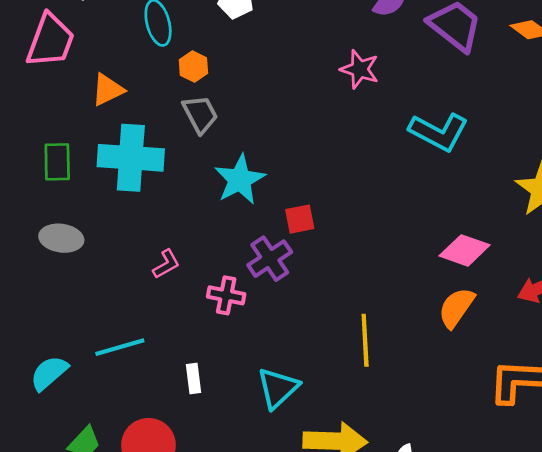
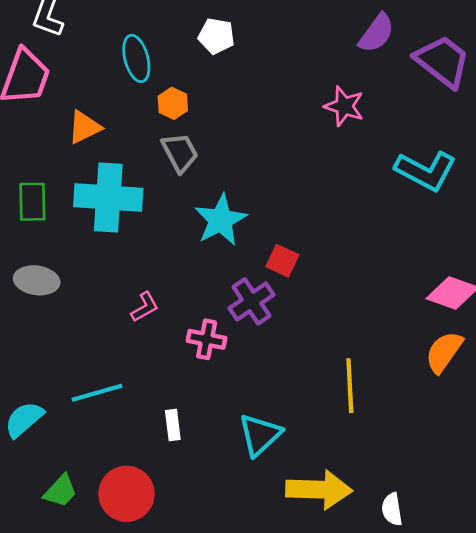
red square: (300, 219) -> (282, 261), turned 36

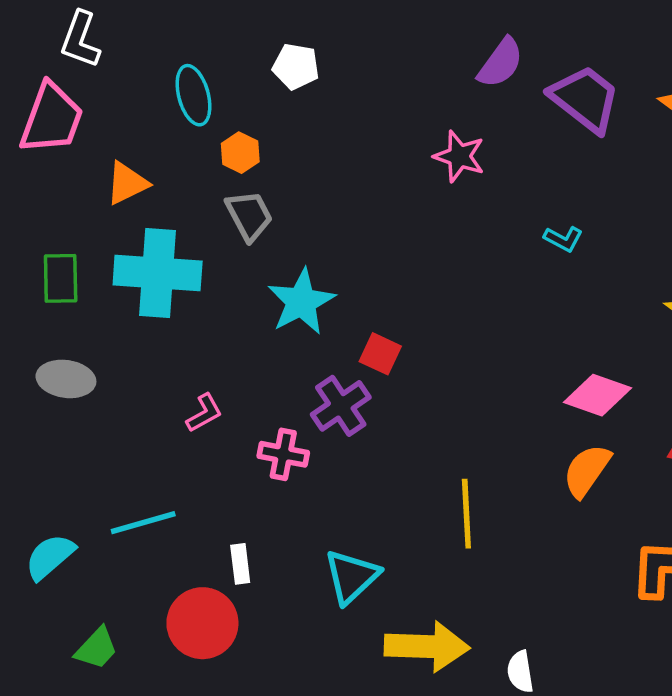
cyan L-shape: (426, 171) -> (563, 239), size x0.5
red circle: (126, 494) -> (202, 623), moved

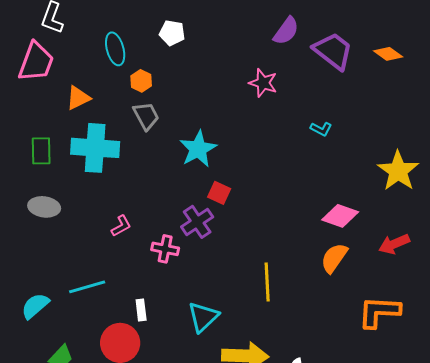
cyan star: (301, 302) -> (198, 149), moved

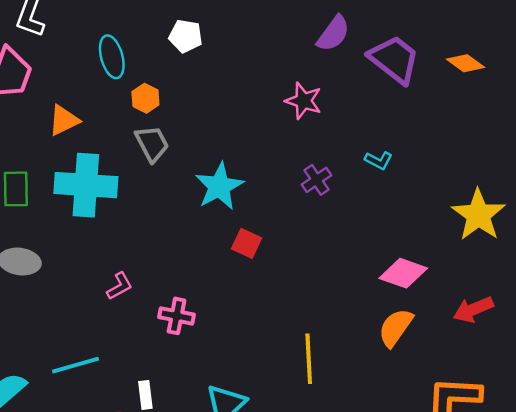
purple cross: (197, 222) -> (316, 180), moved, size x0.7

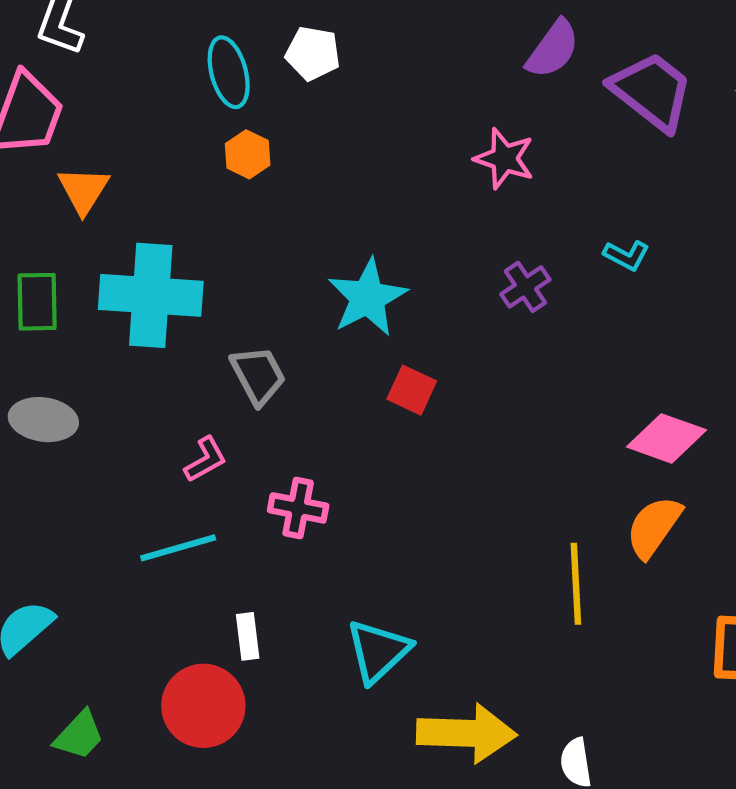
cyan ellipse: (112, 57) -> (229, 72), moved
orange triangle: (64, 120) -> (83, 190), moved, turned -32
gray trapezoid: (152, 144) -> (258, 375), moved
yellow line: (309, 359) -> (576, 584), moved
cyan line: (76, 365) -> (178, 548), moved

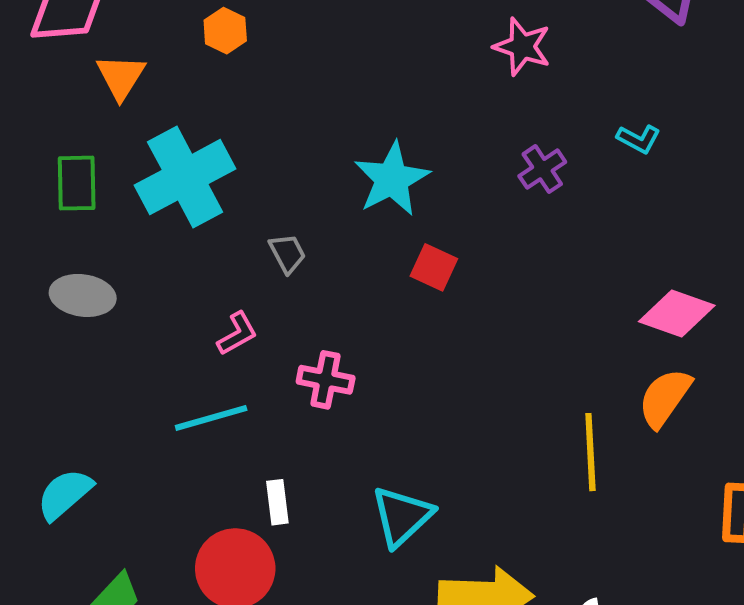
orange hexagon: (248, 154) -> (225, 31), moved
cyan cross: (151, 295) -> (185, 177), turned -32
gray trapezoid: (258, 375) -> (287, 253), size x0.7

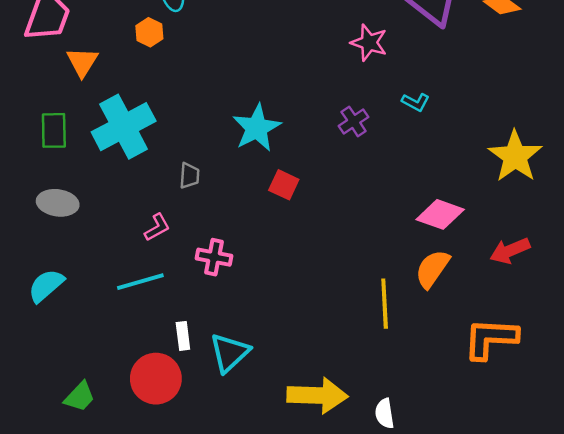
pink star: (522, 47) -> (369, 43), moved
gray trapezoid: (287, 253) -> (189, 176), turned 32
cyan semicircle: (65, 494) -> (46, 286), moved
cyan triangle: (402, 516) -> (230, 353), moved

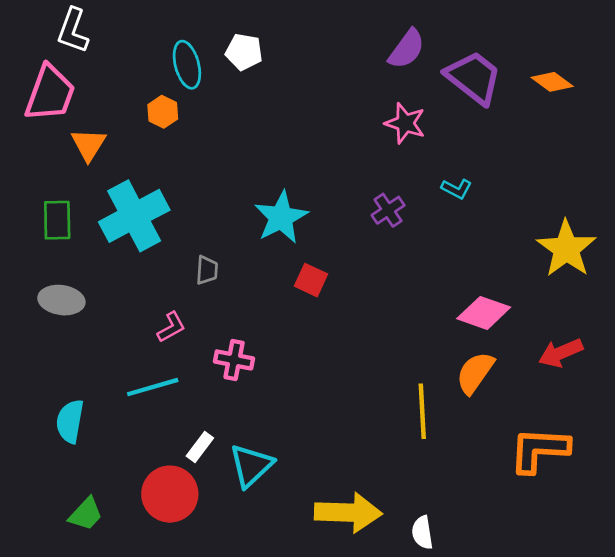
cyan semicircle: (46, 286) -> (70, 421), moved, turned -39
white rectangle: (183, 336) -> (200, 447), turned 44

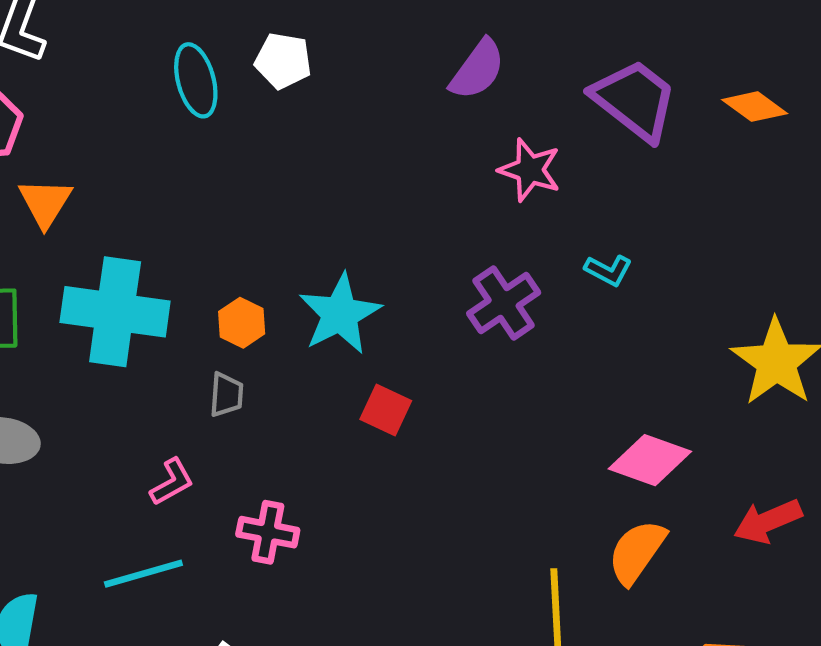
purple semicircle: (407, 49) -> (477, 69), moved
orange hexagon: (163, 112) -> (242, 323), moved
purple cross: (388, 210) -> (504, 303), size x1.4
cyan cross: (134, 216) -> (115, 312), turned 36

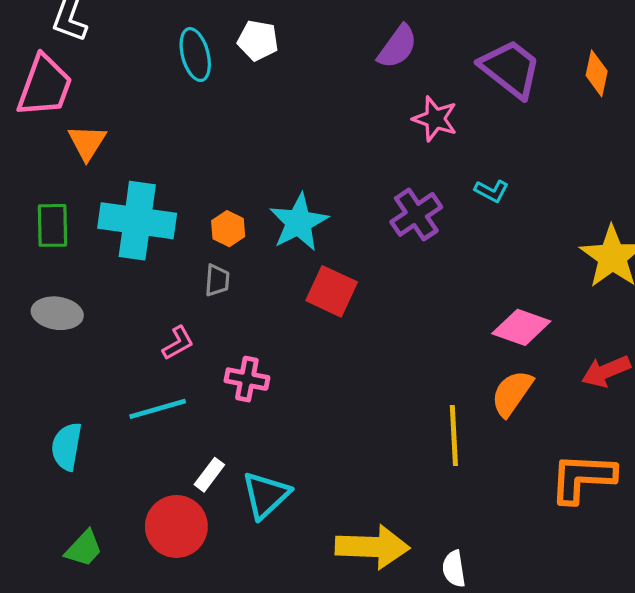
orange diamond: (755, 107) -> (597, 73), turned 66
red square: (386, 410) -> (332, 291), size x1.4

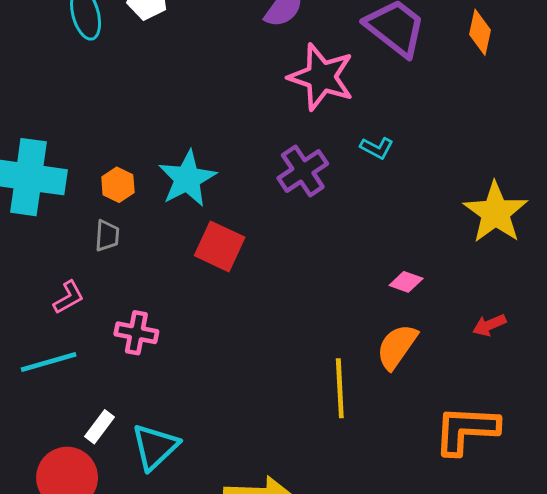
pink star: (435, 119) -> (321, 77), size x1.5
pink diamond: (521, 327) -> (406, 282), size x0.6
red arrow: (606, 371) -> (489, 325), size x0.7

